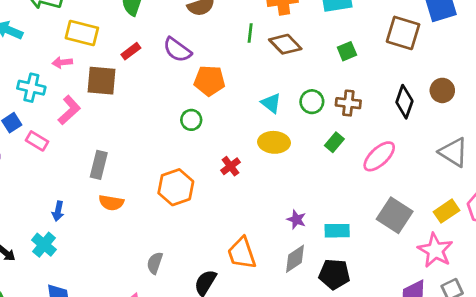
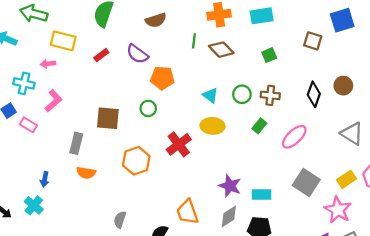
brown square: (403, 33) -> (313, 41), size x0.7
brown square: (101, 81) -> (108, 118), moved
red cross: (231, 166) -> (179, 144), size x1.6
purple star: (296, 219) -> (230, 186), size x1.5

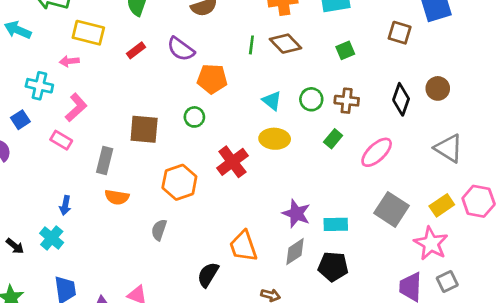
green line: (194, 41) -> (251, 45), moved
pink rectangle: (28, 125) -> (61, 140), moved
gray semicircle: (120, 220) -> (159, 230), moved

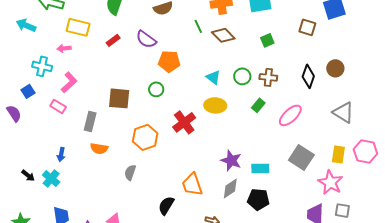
green line: (251, 45) -> (198, 26), moved, turned -32
yellow rectangle: (442, 205) -> (338, 154), turned -48
black arrow: (15, 246) -> (28, 176), moved
gray square: (447, 281) -> (342, 211), turned 35

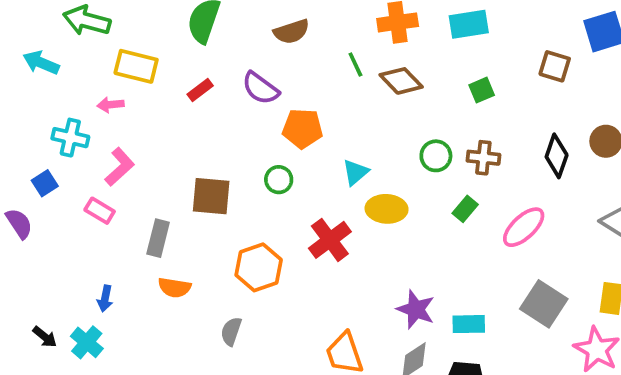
cyan triangle: (213, 77) -> (355, 172), moved, turned 42

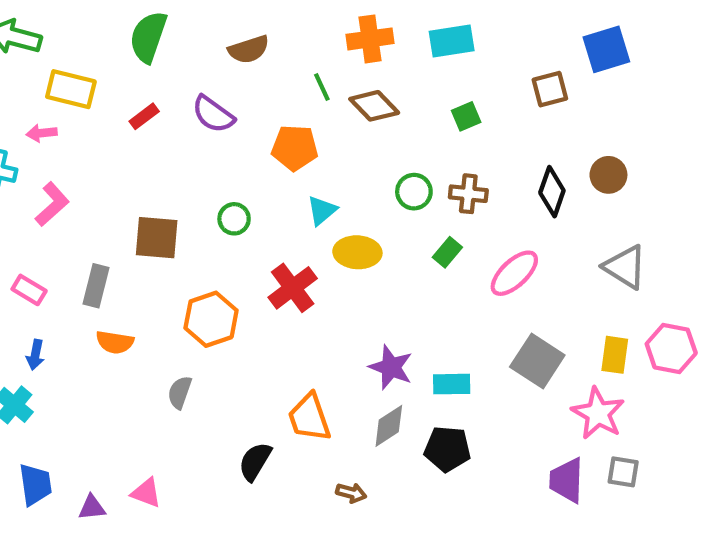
brown square: (555, 66) -> (550, 89), turned -32
orange pentagon: (302, 128) -> (295, 148), moved
pink rectangle: (100, 211) -> (29, 290), moved

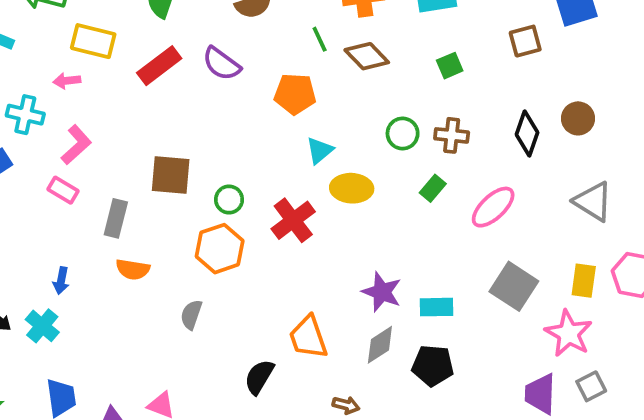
red rectangle: (144, 116) -> (159, 66), size x1.6
green circle: (234, 219) -> (229, 200), moved
pink rectangle: (29, 290) -> (63, 190), moved
gray square: (623, 472) -> (591, 386), turned -36

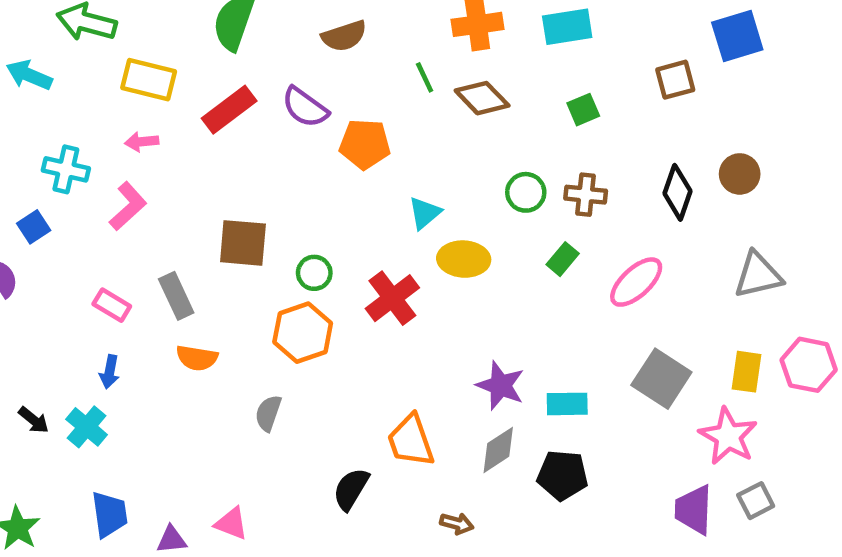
pink arrow: (67, 81) -> (142, 142), moved
orange pentagon: (295, 94) -> (365, 144), moved
pink rectangle: (63, 190) -> (112, 305), moved
gray triangle: (593, 201) -> (758, 275), turned -45
gray rectangle: (116, 218) -> (176, 296), turned -39

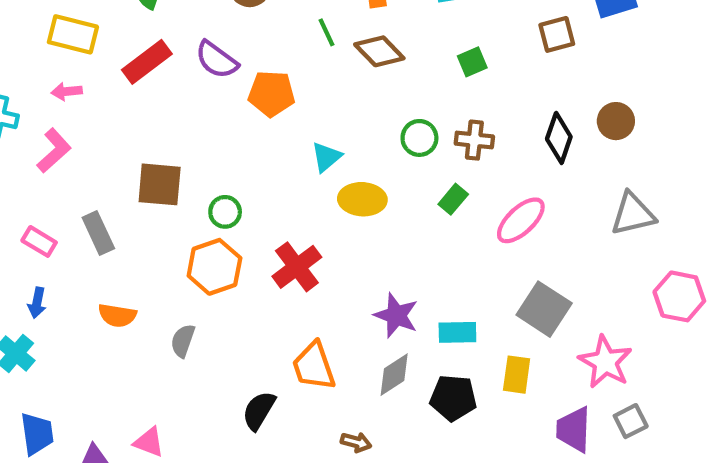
red cross: (392, 298) -> (297, 267), moved
orange semicircle: (197, 358) -> (117, 315), moved
yellow rectangle: (747, 372) -> (517, 375), moved

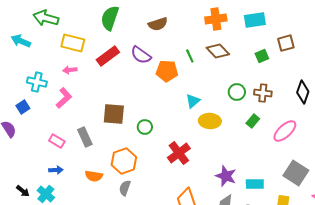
green line: (326, 32) -> (190, 56), moved
brown square: (557, 34) -> (286, 43), moved
orange hexagon: (214, 267) -> (124, 161), moved
blue arrow: (37, 303) -> (56, 170), turned -104

